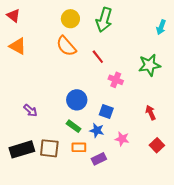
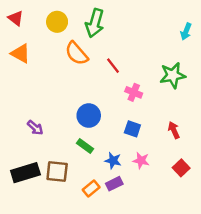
yellow circle: (70, 19) -> (57, 22), moved
green arrow: (104, 20) -> (95, 23), moved
blue square: (106, 111) -> (132, 129), moved
blue star: (97, 130) -> (113, 161), moved
orange rectangle: (79, 147) -> (91, 189), moved, turned -40

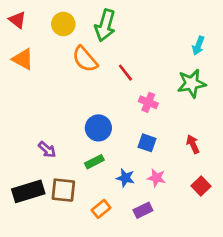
cyan arrow: (186, 32) -> (198, 46), moved
purple arrow: (35, 128) -> (47, 150), moved
green rectangle: (85, 146) -> (94, 162), turned -63
purple rectangle: (114, 184) -> (143, 210), moved

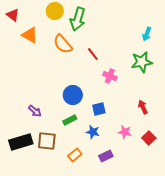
yellow circle: (63, 24) -> (55, 11), moved
orange triangle: (23, 59) -> (30, 35), moved
blue square: (147, 143) -> (99, 109), moved, turned -32
pink star: (156, 178) -> (125, 132), moved

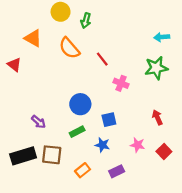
red triangle: (13, 15) -> (14, 65), moved
green arrow: (78, 19) -> (86, 21), size x0.6
cyan arrow: (147, 34) -> (162, 37), turned 64

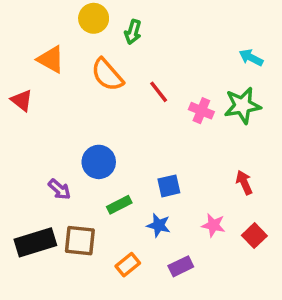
cyan arrow: (162, 37) -> (251, 58), turned 32
pink cross: (121, 83) -> (201, 111), moved
blue circle: (80, 104) -> (99, 162), moved

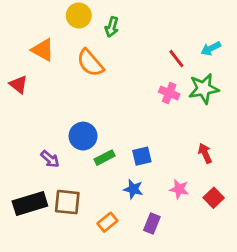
cyan arrow: (251, 58) -> (211, 48), turned -54
red line: (159, 92) -> (176, 59), moved
green rectangle: (119, 205) -> (105, 158), moved
purple rectangle: (181, 266) -> (152, 224), turned -42

